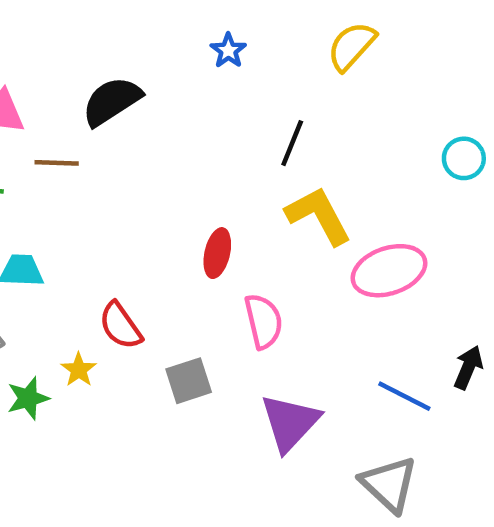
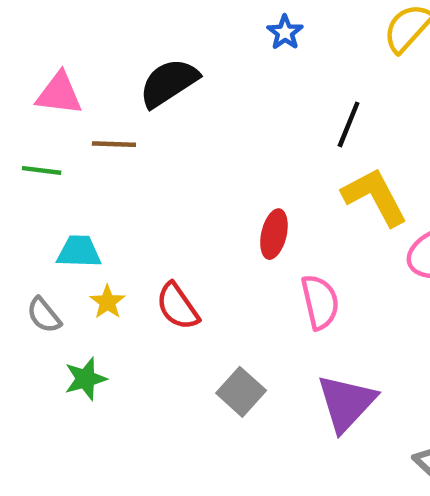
yellow star: (79, 370) -> (107, 302), moved
gray square: (189, 381) -> (241, 392), moved, turned -30

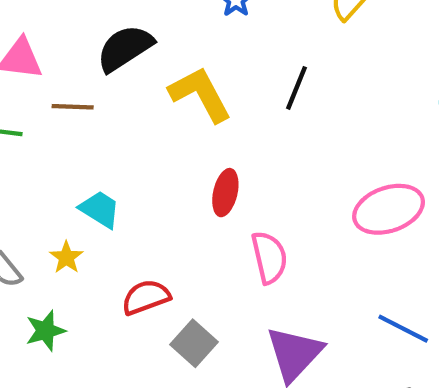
yellow L-shape: (375, 197) -> (200, 94), moved
cyan trapezoid: (79, 252) -> (100, 209), moved, turned 30
red semicircle: (178, 306) -> (146, 297), moved, turned 105

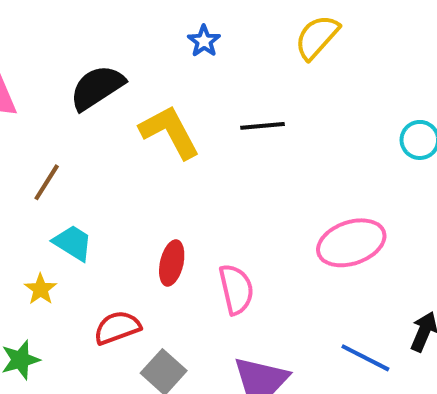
black line: (296, 88) -> (262, 126), turned 63
brown line: (73, 107) -> (47, 182), moved, turned -60
red ellipse: (225, 193) -> (172, 263), moved

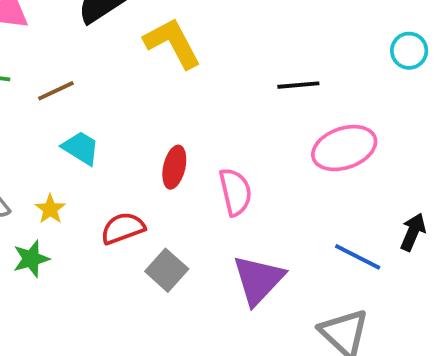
black line: (262, 126) -> (298, 85), moved
brown line: (47, 182) -> (56, 91), turned 33
yellow star: (41, 289) -> (50, 209), moved

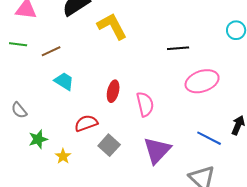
yellow star: (50, 209) -> (63, 156), moved

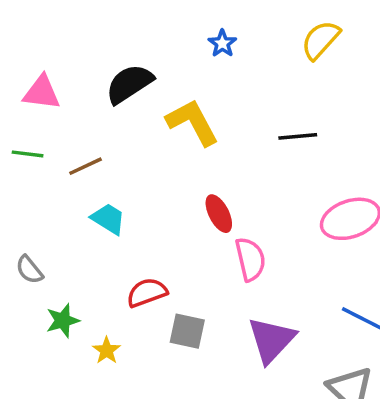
black line: (178, 48) -> (298, 136), moved
red ellipse: (113, 91) -> (219, 214), moved, turned -40
gray square: (109, 145) -> (187, 331), turned -30

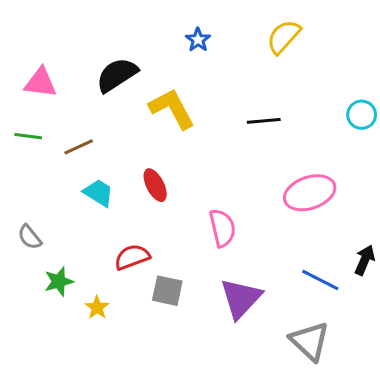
red ellipse: (219, 214) -> (155, 185), moved

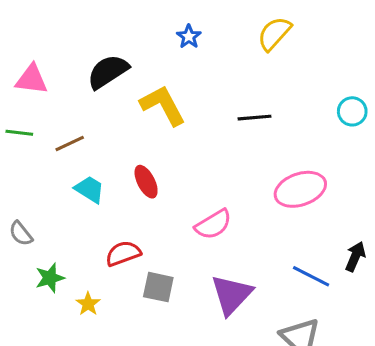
pink semicircle: (222, 228) -> (213, 224), turned 72

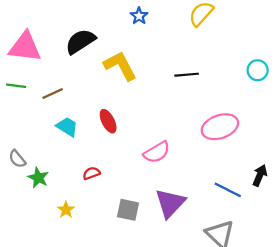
pink triangle: (32, 79) -> (25, 47), size x1.4
red semicircle: (123, 253) -> (91, 173), size x0.7
green star: (50, 278) -> (38, 178), moved, turned -30
gray square: (158, 287) -> (128, 210), moved

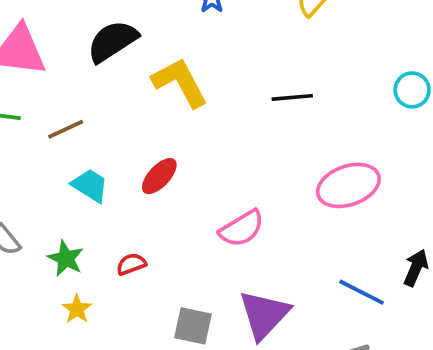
red ellipse: (108, 121) -> (159, 176), turned 70
green star: (38, 178) -> (66, 258), moved
yellow star: (66, 210) -> (77, 309), moved

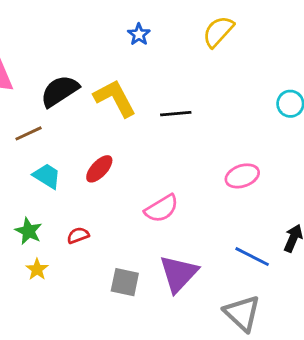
black semicircle: (112, 41) -> (60, 91), moved
black line: (292, 97) -> (176, 114), moved
pink ellipse: (348, 185) -> (242, 176), size x0.7

